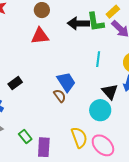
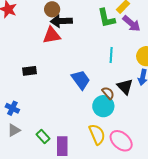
black arrow: (78, 23) -> (61, 21), moved
black rectangle: (15, 83) -> (30, 71), moved, turned 32
brown semicircle: (60, 96) -> (108, 93), moved
cyan circle: (100, 110) -> (103, 106), moved

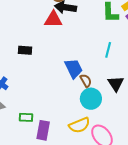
brown semicircle: (108, 93) -> (86, 81), moved
yellow semicircle: (97, 134) -> (79, 125), turned 80
green rectangle: (43, 137) -> (26, 117), turned -56

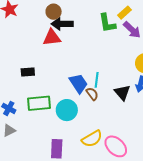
cyan line: (108, 50) -> (97, 80), moved
cyan circle: (91, 99) -> (67, 110), moved
green rectangle: (26, 117) -> (39, 103), moved, size x1.6

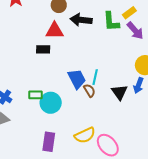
black arrow: (62, 24) -> (81, 20), moved
black rectangle: (28, 72) -> (43, 49), moved
green rectangle: (39, 103) -> (35, 95), size x0.6
cyan circle: (67, 110) -> (51, 103), moved

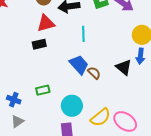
cyan line: (95, 77) -> (83, 34), moved
cyan circle: (51, 103) -> (72, 106), moved

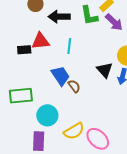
red triangle: (46, 23) -> (40, 41), moved
black triangle: (124, 67) -> (105, 70), moved
green rectangle: (43, 90) -> (21, 96), size x1.6

